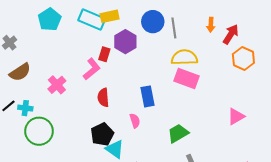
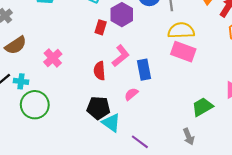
pink L-shape: (92, 69) -> (121, 56), moved
pink semicircle: (135, 121) -> (131, 94), turned -112
green trapezoid: (178, 133) -> (202, 107), moved
black pentagon: (102, 134) -> (98, 108), turned 30

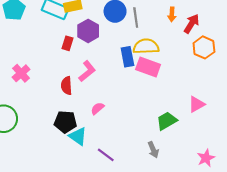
blue rectangle: (144, 70) -> (127, 57), moved

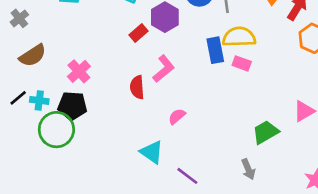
red rectangle: (68, 43) -> (138, 33), turned 32
pink rectangle: (148, 67) -> (242, 63), size x0.6
black pentagon: (65, 122) -> (72, 106), moved

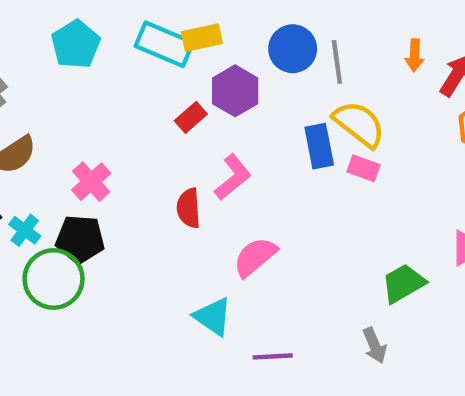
yellow semicircle: (239, 37) -> (359, 124), turned 40
cyan cross: (39, 100) -> (25, 230), turned 30
pink semicircle: (177, 116) -> (255, 257), size x1.5
purple line: (187, 176) -> (273, 356), turned -40

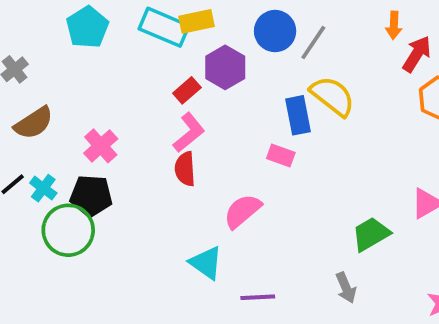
orange arrow: (414, 55) -> (394, 25), moved
gray line: (337, 62) -> (313, 43), turned 42
pink rectangle: (364, 168) -> (281, 156), moved
pink L-shape: (233, 177) -> (189, 133), moved

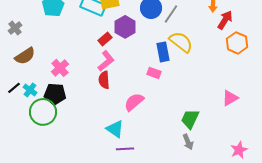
green trapezoid: (371, 234) -> (190, 119), moved, turned -35
purple line: (258, 297) -> (125, 149), moved

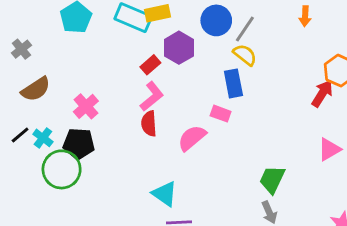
red arrow: (225, 20) -> (322, 93), moved
yellow semicircle: (181, 42) -> (245, 55), moved, size x0.7
pink semicircle: (134, 102) -> (192, 138), moved

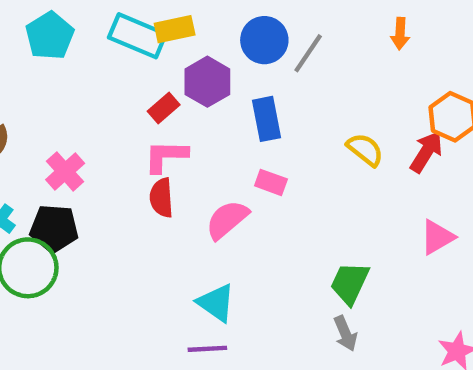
yellow semicircle: (245, 55) -> (365, 150), moved
blue rectangle: (233, 83) -> (267, 119), moved
pink L-shape: (152, 96) -> (166, 156), turned -140
cyan triangle: (165, 194) -> (216, 303), moved

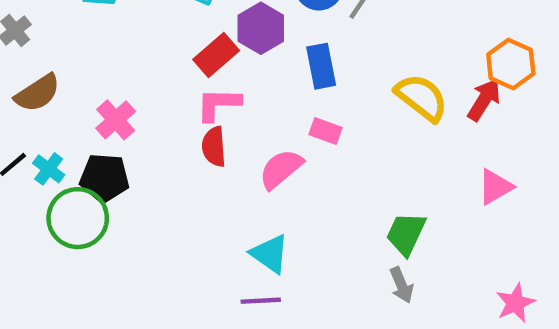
red rectangle: (164, 108) -> (216, 55), size x1.4
yellow semicircle: (365, 150) -> (422, 97), size x1.4

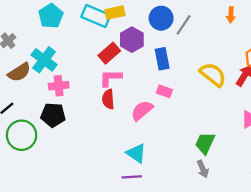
pink cross: (116, 120) -> (59, 86), turned 36
cyan cross: (49, 169) -> (44, 60), moved, size x1.6
green circle: (78, 218) -> (22, 135), moved

